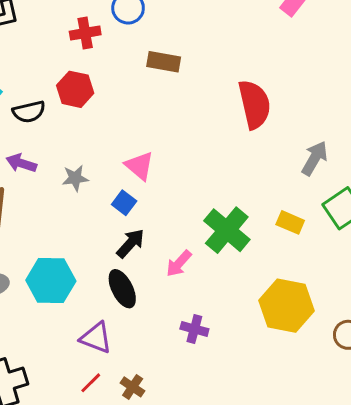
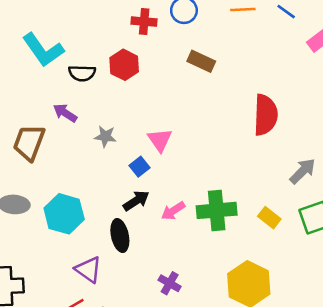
green cross: (227, 230) -> (217, 210), turned 30
pink arrow: (179, 263) -> (173, 211), moved

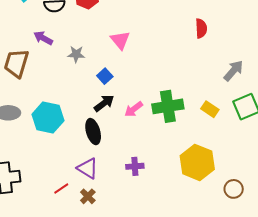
red semicircle: (266, 115) -> (201, 28), size x0.6
pink triangle: (160, 140) -> (120, 40), moved
purple triangle: (88, 270) -> (88, 168), moved
purple cross: (170, 283) -> (135, 166), turned -30

